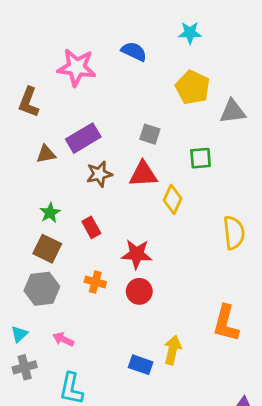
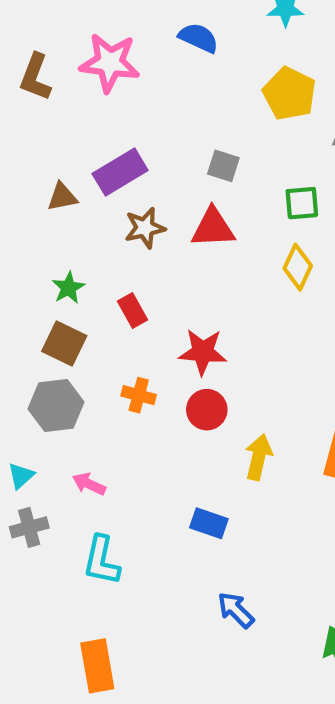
brown L-shape: (29, 102) -> (35, 77), moved
yellow diamond: (173, 199) -> (298, 267), moved
yellow arrow: (173, 350) -> (258, 457), moved

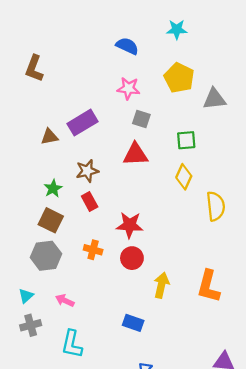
pink star: (110, 63) -> (128, 88), moved, size x0.7
brown star: (145, 228) -> (87, 171), moved

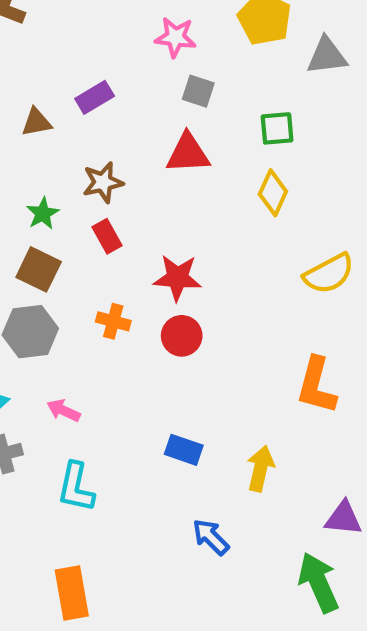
purple rectangle: (82, 123) -> (95, 97), size x0.7
yellow semicircle: (216, 206) -> (329, 274), moved, turned 68
yellow arrow: (161, 285) -> (260, 469), moved

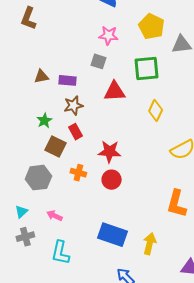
gray square: (198, 91) -> (98, 61), moved
purple rectangle: (95, 97) -> (67, 80), moved, turned 36
green square: (277, 128) -> (147, 68), moved, size x1.5
brown square: (39, 269) -> (55, 147), moved
blue rectangle: (184, 450) -> (113, 235), size x1.6

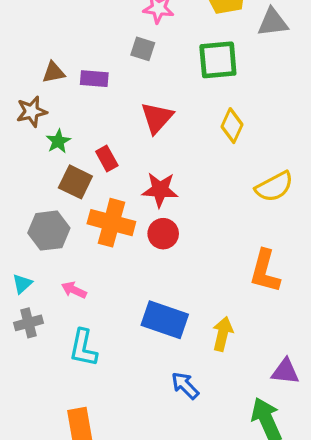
red triangle: (115, 91) -> (157, 118), moved, turned -45
brown star: (73, 106) -> (32, 112), moved
orange cross: (78, 173) -> (111, 223), size x1.8

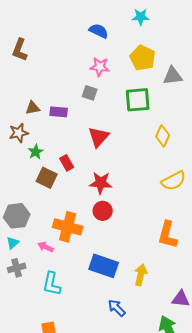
yellow diamond: (232, 126) -> (163, 136), moved
orange cross: (111, 223) -> (68, 227), moved
gray hexagon: (49, 231) -> (17, 216), moved

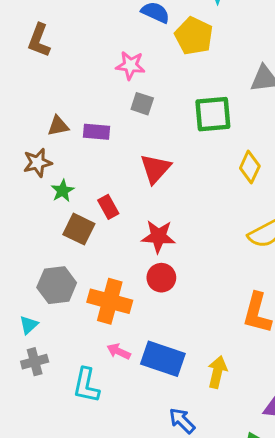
yellow pentagon: (143, 58) -> (194, 36), moved
pink star: (100, 67) -> (130, 65), moved
gray hexagon: (17, 216) -> (57, 285), moved
pink arrow: (46, 247) -> (119, 351), moved

